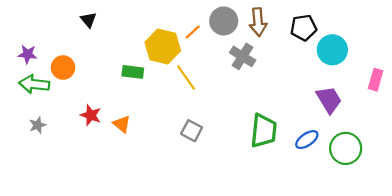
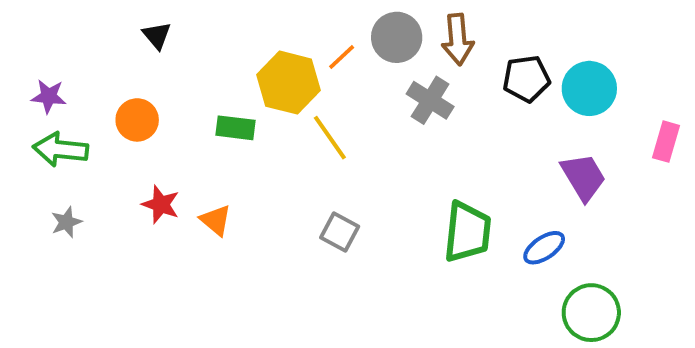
black pentagon: (304, 28) -> (526, 79), moved
orange circle: (63, 68) -> (137, 120), moved
green circle: (346, 148) -> (591, 313), moved

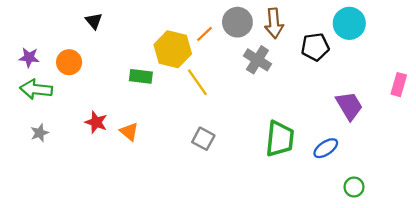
cyan circle: (589, 88) -> (349, 23), moved
orange circle: (137, 120) -> (69, 62), moved
green circle: (591, 313) -> (354, 187), size x0.6

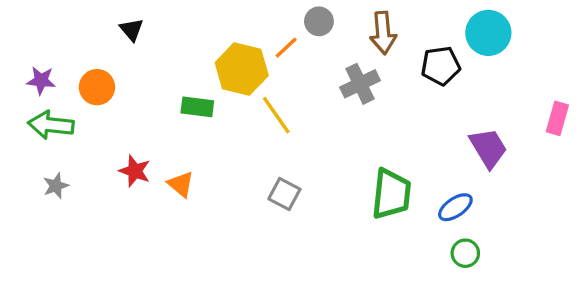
gray circle: (237, 22) -> (319, 21), moved, size x0.7
gray cross: (257, 60) -> (360, 84), turned 32
green circle: (354, 187) -> (465, 253), moved

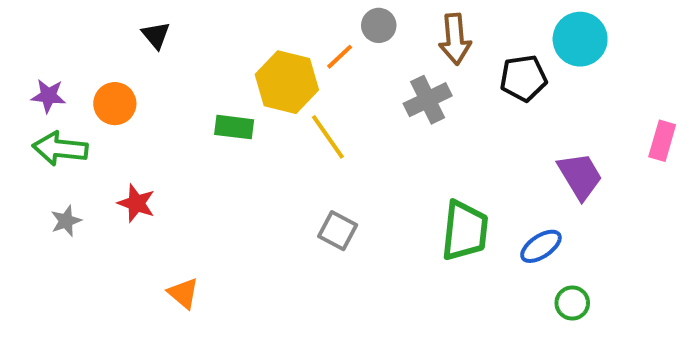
red star: (135, 171) -> (136, 203), moved
orange triangle: (181, 184) -> (183, 293), moved
green circle: (465, 253) -> (572, 303), moved

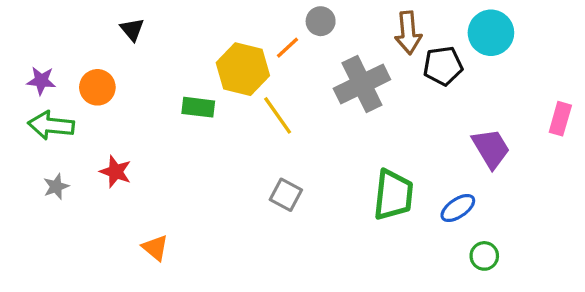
brown arrow: (455, 39) -> (408, 33), moved
gray cross: (428, 100) -> (362, 84), size x1.4

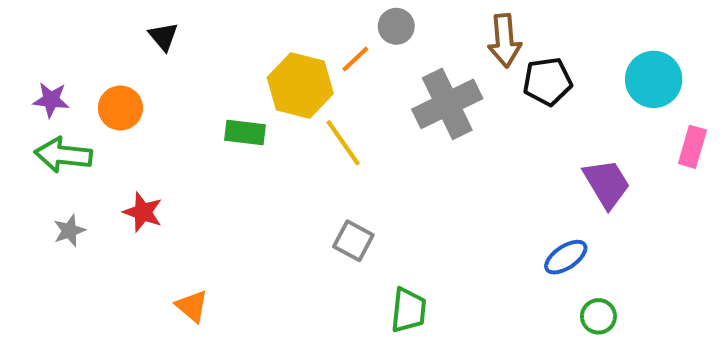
cyan circle: (491, 33) -> (654, 79), moved
green trapezoid: (393, 195) -> (408, 310), moved, size x0.7

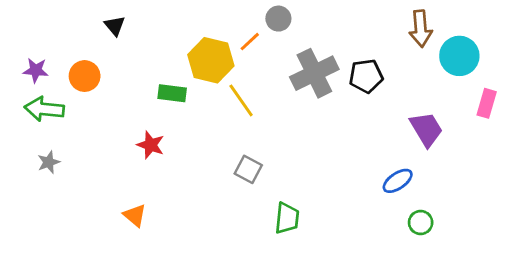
brown arrow: (504, 41) -> (421, 29), moved
black pentagon: (547, 81) -> (366, 76), moved
red star: (143, 212) -> (151, 145), moved

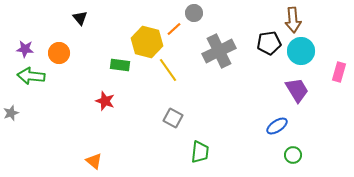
cyan circle: (459, 56) -> (301, 51), moved
black pentagon: (366, 76) -> (269, 43), moved
gray star: (49, 162) -> (11, 113), moved
orange triangle: (135, 215) -> (94, 161), moved

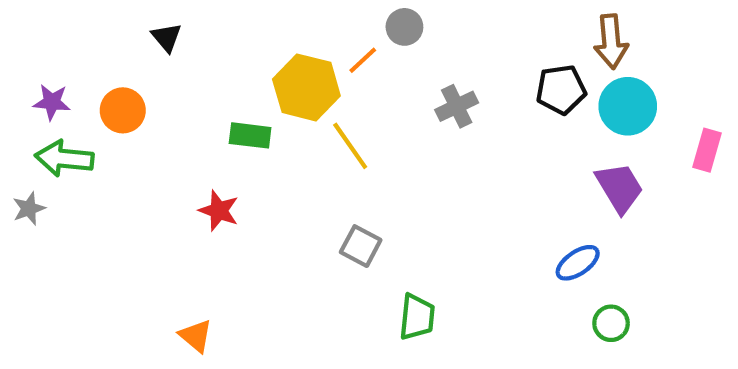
gray cross: (219, 51) -> (457, 106), size x0.6
gray star: (11, 113) -> (29, 208), moved

